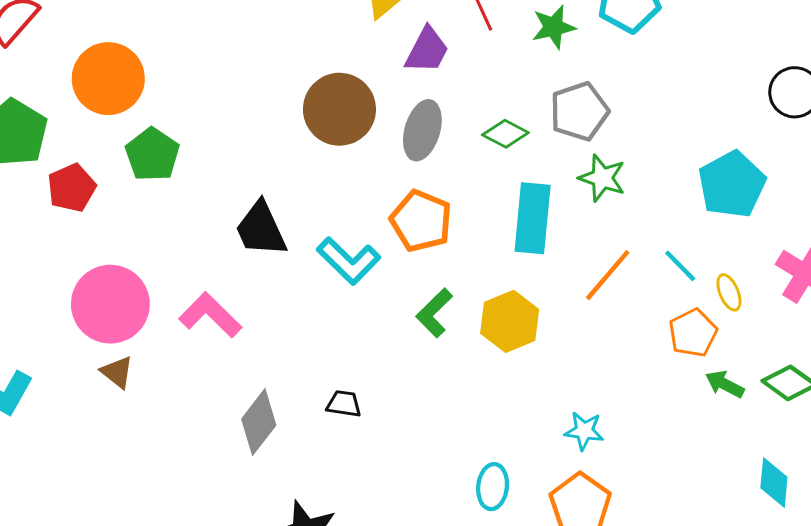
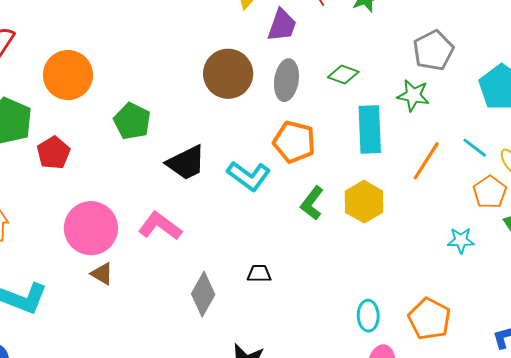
gray pentagon: (579, 111) -> (433, 50), moved
green pentagon: (152, 154) -> (132, 121), moved
black trapezoid: (261, 229) -> (186, 163), turned -84
cyan star: (584, 431) -> (461, 240), moved

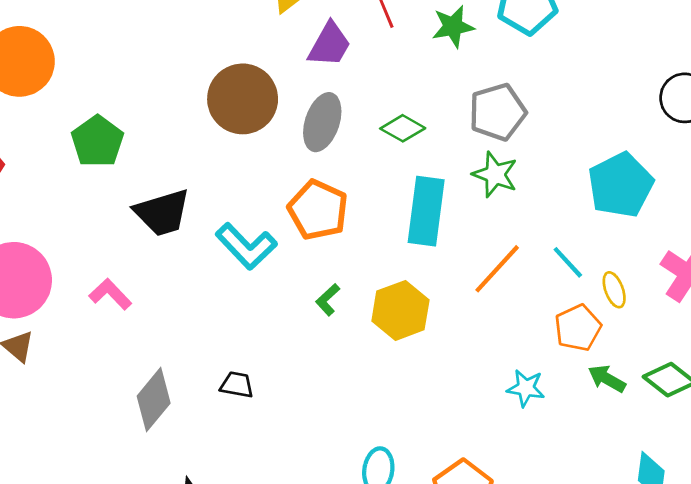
gray pentagon: (433, 50) -> (497, 112), moved
green L-shape: (312, 203) -> (328, 300), size x0.7
pink L-shape: (160, 226) -> (110, 294), size x0.7

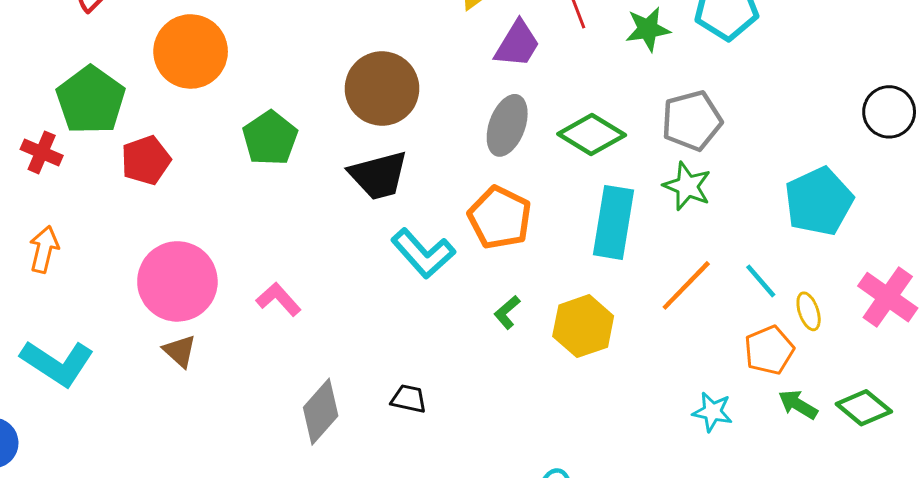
brown circle: (243, 99) -> (382, 89), moved
green diamond: (403, 128) -> (592, 135), size x1.4
black trapezoid: (162, 213) -> (378, 175), moved

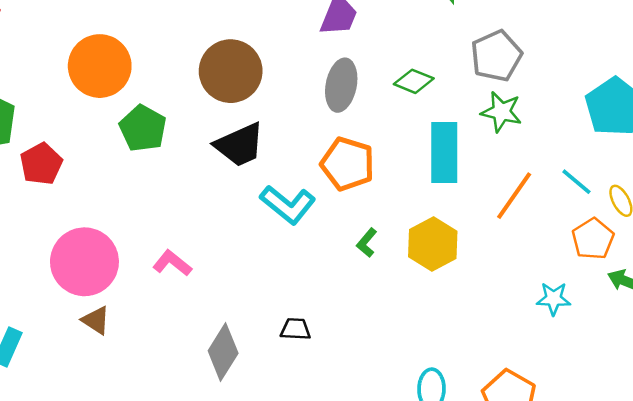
orange circle: (191, 51) -> (100, 66), moved
green diamond: (592, 135) -> (414, 81), size x0.7

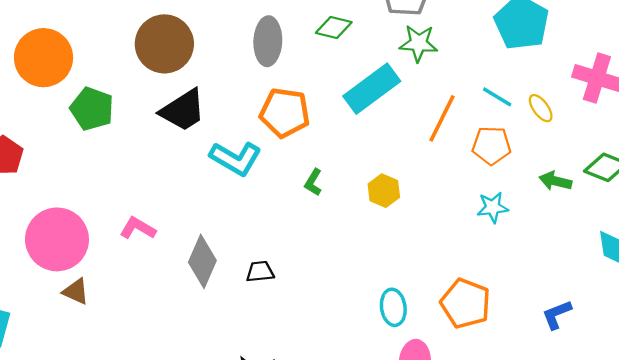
cyan rectangle: (444, 152) -> (372, 89), turned 62
orange pentagon: (593, 239) -> (491, 145), moved, turned -30
yellow hexagon: (433, 244) -> (384, 191), moved, size x0.7
gray diamond: (223, 352) -> (202, 261), moved

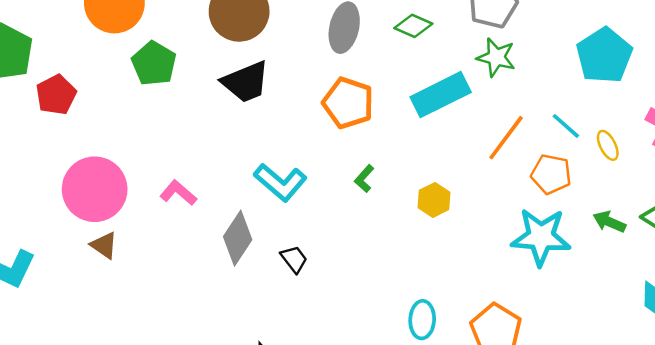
cyan L-shape: (236, 158) -> (280, 182), moved
cyan star: (493, 207) -> (541, 237), size x1.8
black trapezoid: (260, 272) -> (294, 259), turned 48

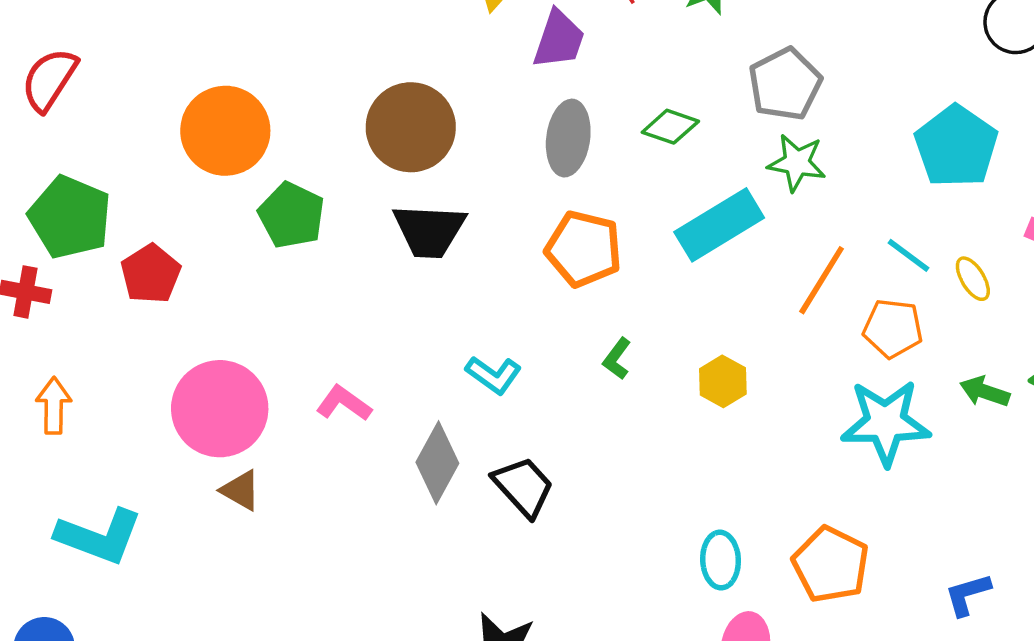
black trapezoid: (246, 82) -> (429, 231), turned 30
cyan L-shape: (280, 182) -> (494, 375), size x0.7
black trapezoid: (294, 259) -> (523, 487), size x1.5

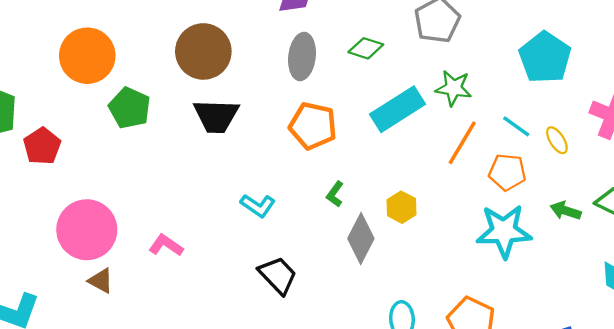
green star: (797, 163) -> (454, 88), moved
pink L-shape: (344, 403) -> (166, 245), moved
gray diamond: (437, 463) -> (361, 239), moved

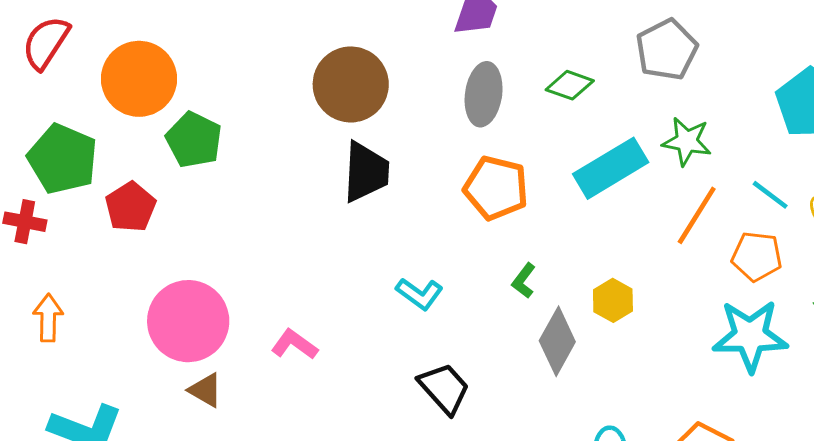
orange circle: (87, 56) -> (139, 79), moved
green pentagon: (130, 108) -> (194, 140), moved
black trapezoid: (216, 116) -> (366, 172), turned -90

